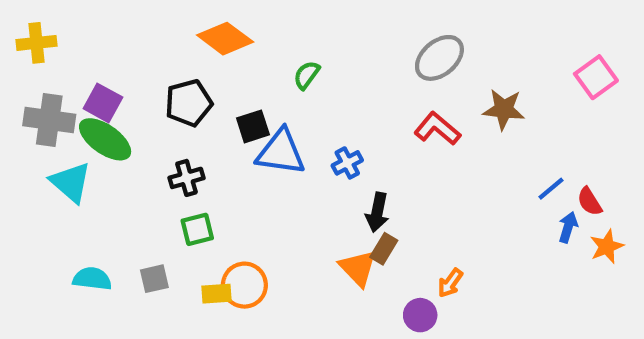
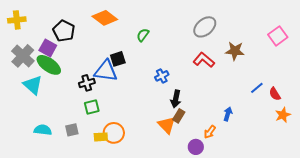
black pentagon: (189, 103) -> (64, 31), moved, turned -30
gray cross: (49, 120) -> (23, 56), turned 35
blue triangle: (281, 152) -> (106, 71), moved
blue arrow: (568, 227) -> (228, 114), moved

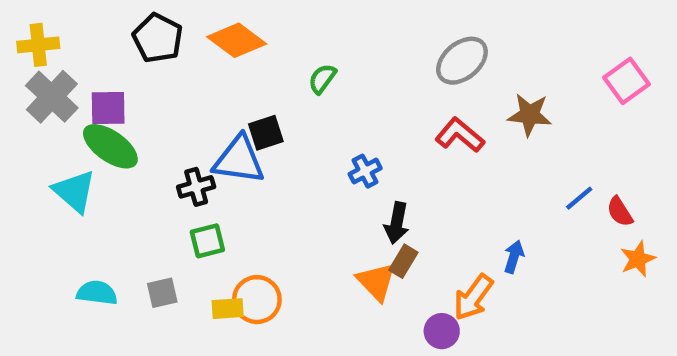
black pentagon: (64, 31) -> (158, 38), moved
purple square: (48, 48) -> (108, 108), turned -30
gray cross: (23, 56) -> (52, 97), moved
orange arrow: (210, 132) -> (473, 297), size x1.5

